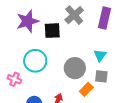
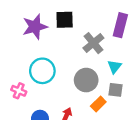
gray cross: (74, 15) -> (93, 43), moved
black square: (52, 31) -> (65, 20), moved

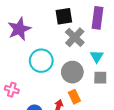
black square: (65, 20) -> (64, 16), moved
cyan circle: (42, 71) -> (41, 61), moved
orange rectangle: (98, 104) -> (74, 97), moved, turned -64

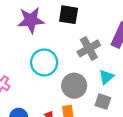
black square: (64, 16) -> (69, 15), moved

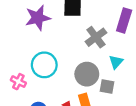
cyan circle: (44, 62) -> (44, 65), moved
gray square: (103, 102) -> (107, 87), moved

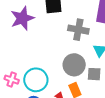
gray cross: (96, 37) -> (78, 30), turned -36
cyan circle: (44, 65) -> (36, 80), moved

